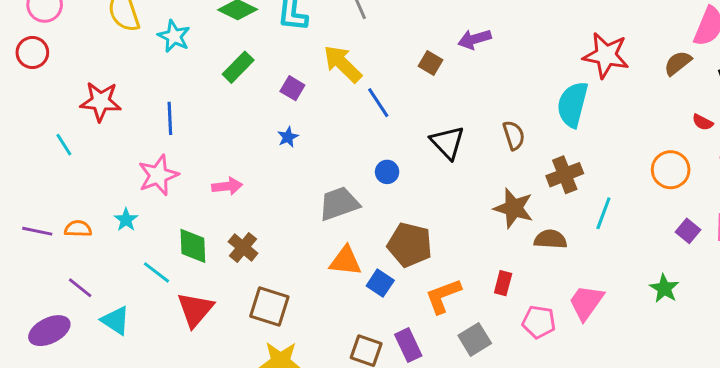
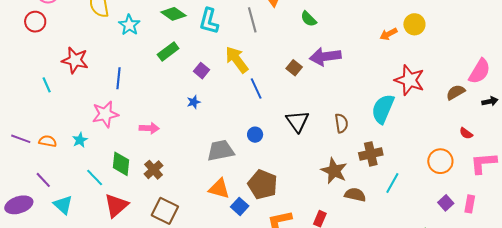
purple arrow: (475, 39) -> (325, 57), size x1.4

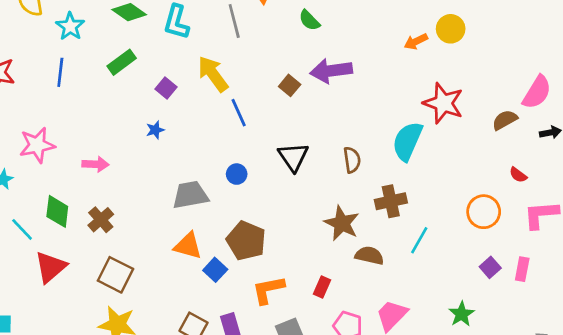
blue line: (119, 78) -> (60, 72), moved

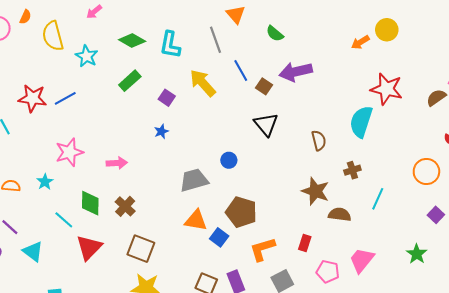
blue line: (60, 72) -> (65, 98), moved, turned 60
blue line: (239, 113) -> (241, 70), moved
black triangle: (293, 157) -> (266, 124), moved
brown cross: (391, 201) -> (352, 170), size x0.7

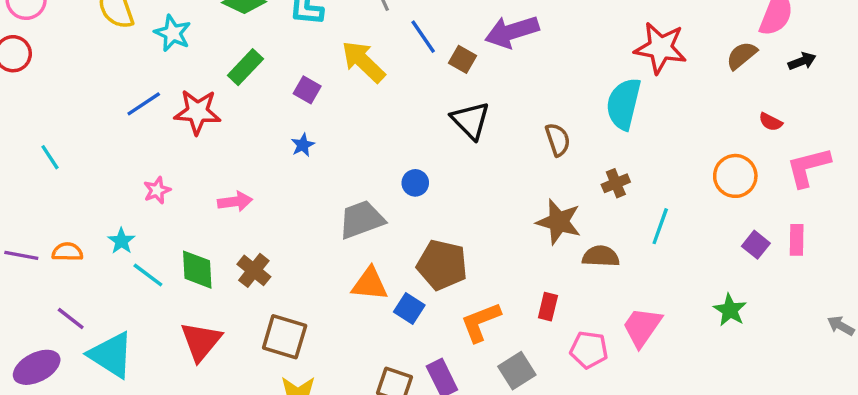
red star: (33, 98) -> (197, 112), moved
pink star: (69, 152) -> (157, 190), size x0.6
cyan line: (64, 220) -> (148, 275), moved
cyan triangle: (33, 252) -> (111, 355), size x1.4

